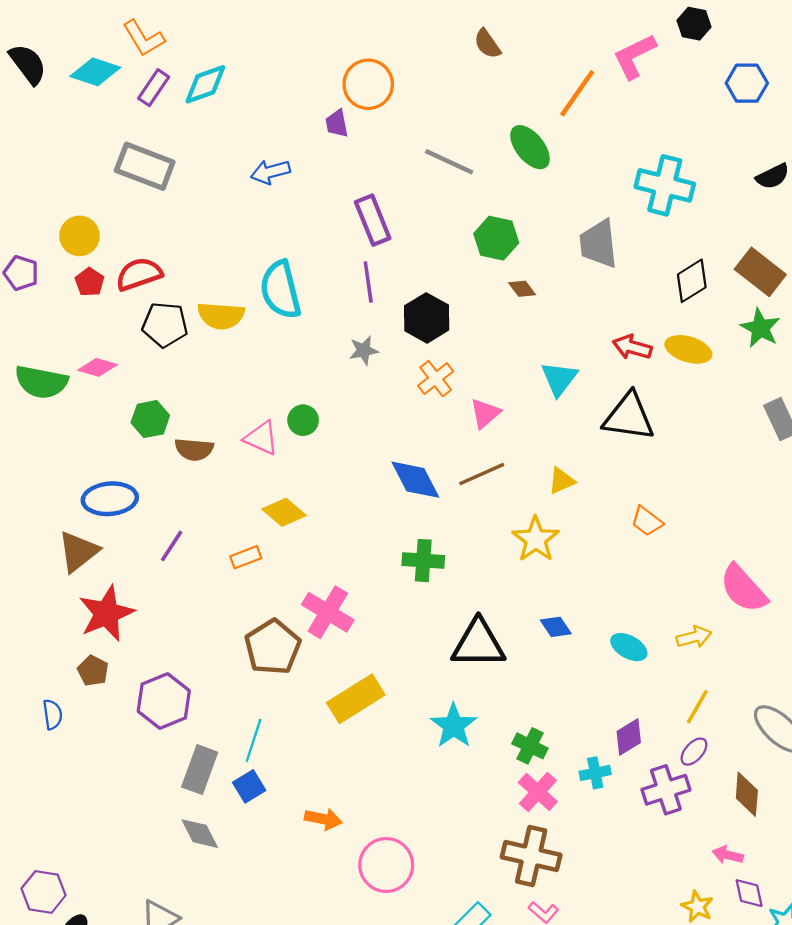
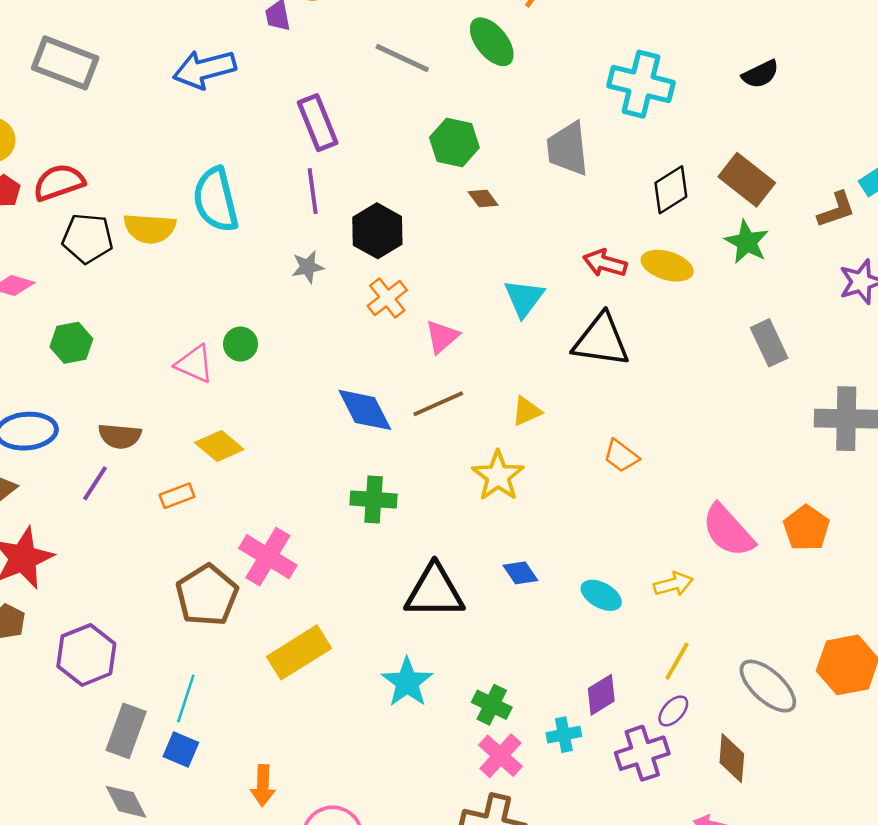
blue arrow: (270, 172) -> (204, 69), size x1.4
brown semicircle: (194, 449) -> (120, 436), moved
blue square: (249, 786) -> (181, 749), turned -36
orange arrow: (323, 819) -> (263, 786), turned 81

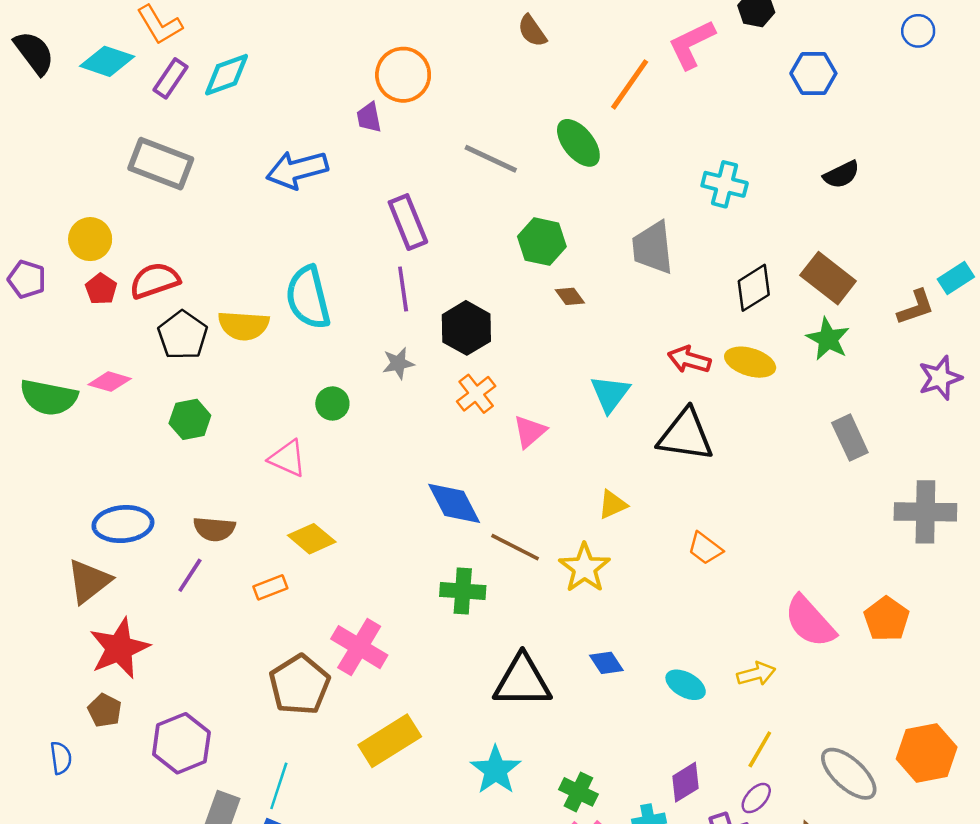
cyan cross: (641, 84) -> (725, 184), size x0.7
black pentagon: (88, 238) -> (183, 335), turned 30
green hexagon: (71, 343) -> (190, 419), moved
green circle: (241, 344) -> (332, 403), moved
brown line: (438, 404) -> (515, 547), moved, turned 51

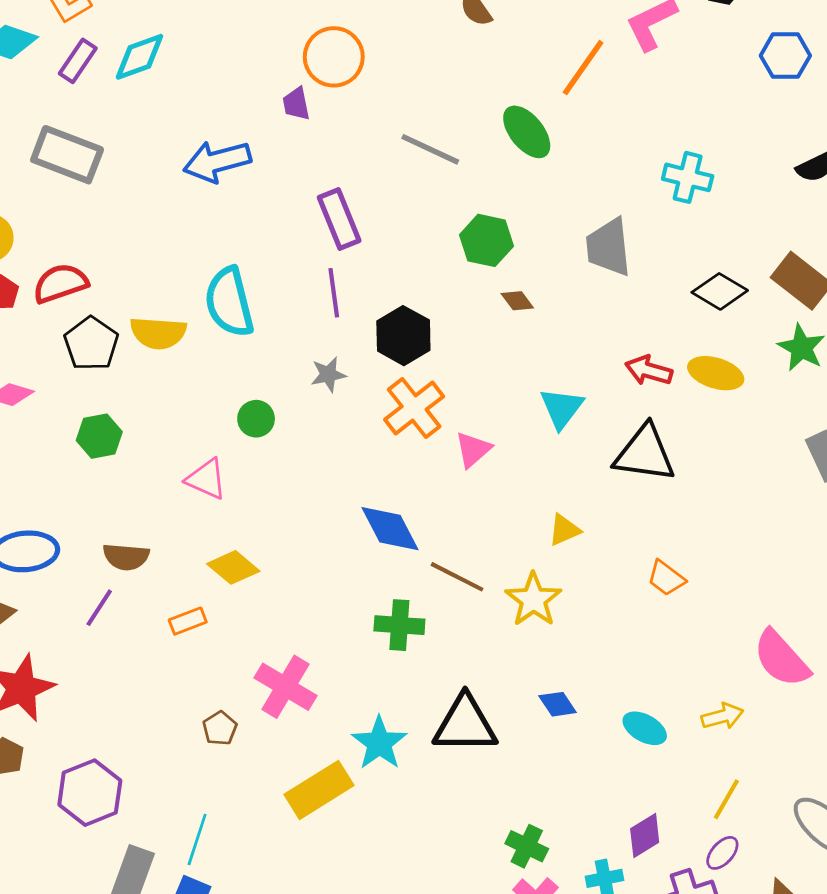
black diamond: (754, 288) -> (720, 291), turned 63
orange cross: (476, 394) -> (414, 408), size x1.4
brown pentagon: (300, 685) -> (220, 728), size x0.5
cyan star: (496, 770) -> (379, 743), moved

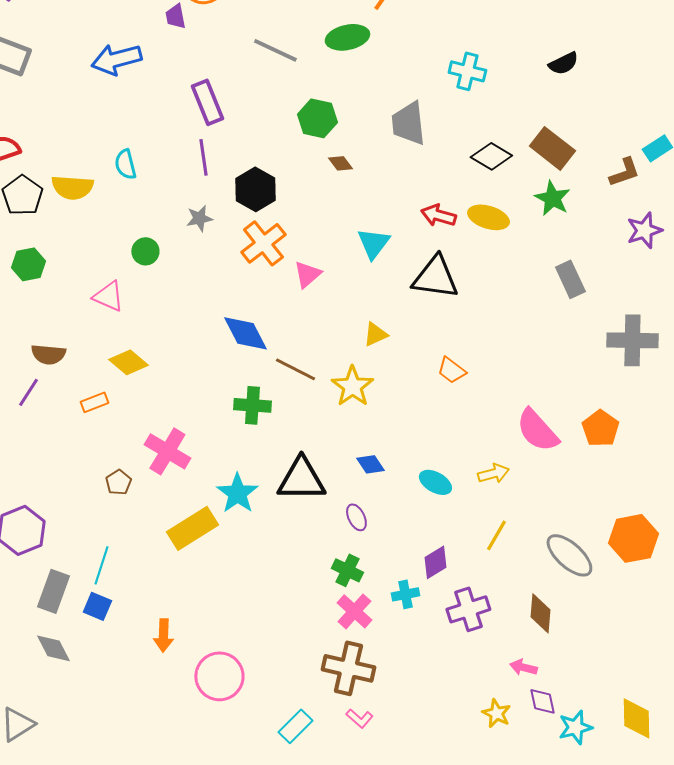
green ellipse: (527, 132) -> (347, 37), turned -63
cyan semicircle: (229, 302) -> (125, 164), size x0.6
purple ellipse: (722, 853) -> (356, 517), moved, turned -68

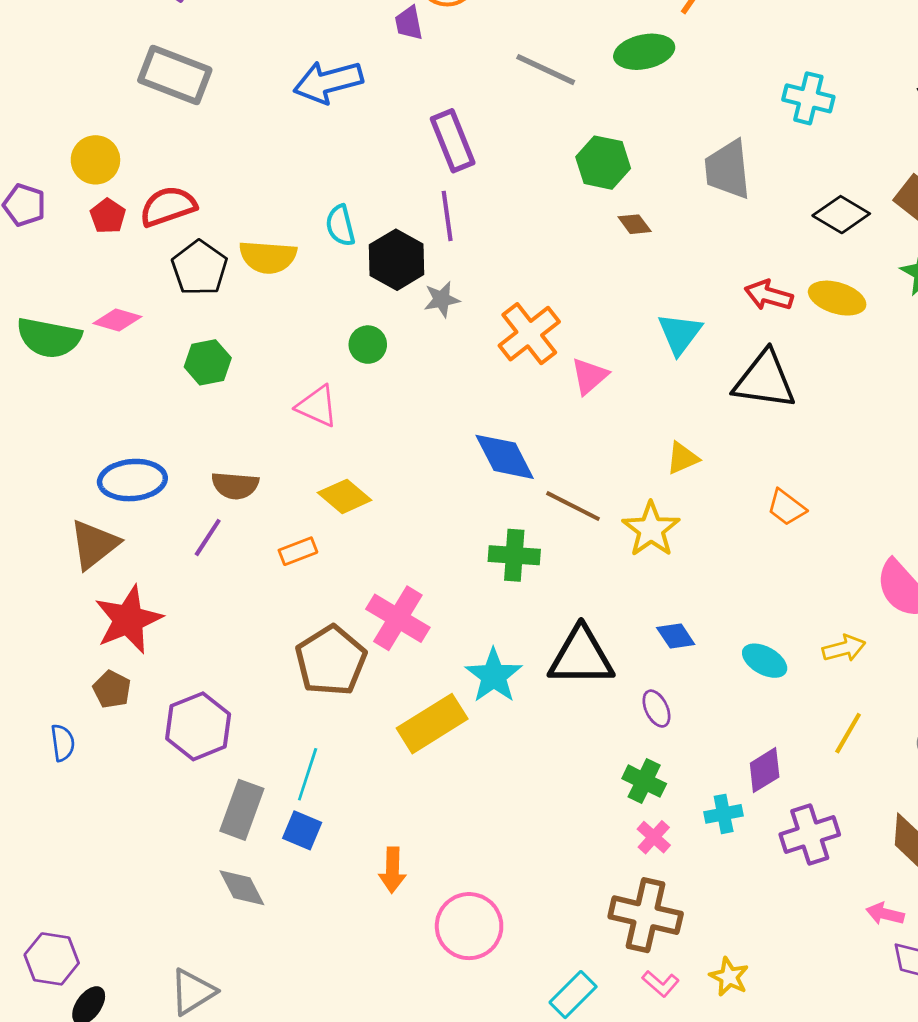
black hexagon: (255, 189) -> (397, 260), moved
brown pentagon: (118, 482) -> (331, 661), size x2.0
pink cross: (354, 611) -> (654, 837), size x0.7
yellow star: (496, 713) -> (729, 977), moved

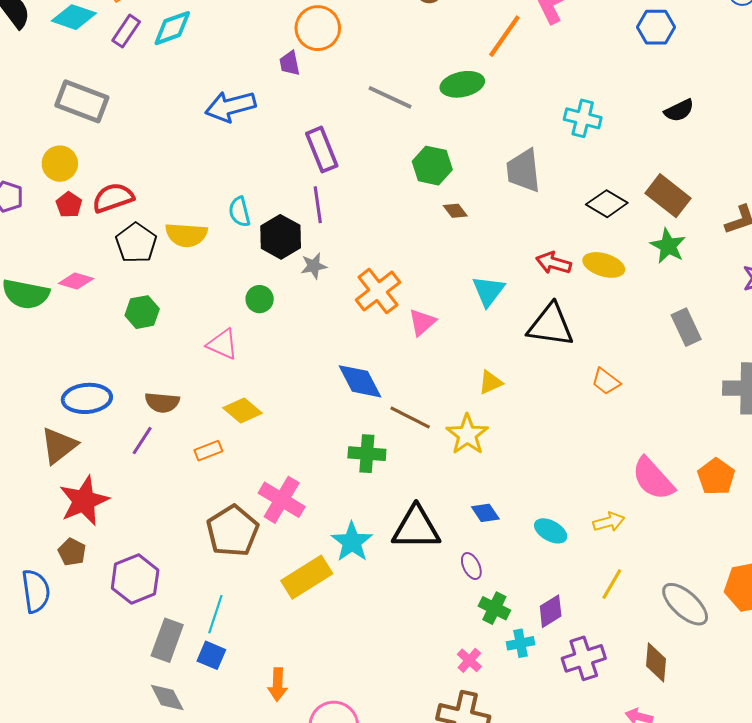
gray rectangle: (175, 75) -> (82, 101), moved
orange trapezoid: (786, 507) -> (606, 381), moved
blue semicircle: (63, 743) -> (36, 591), size x1.6
green cross: (644, 781) -> (494, 608), moved

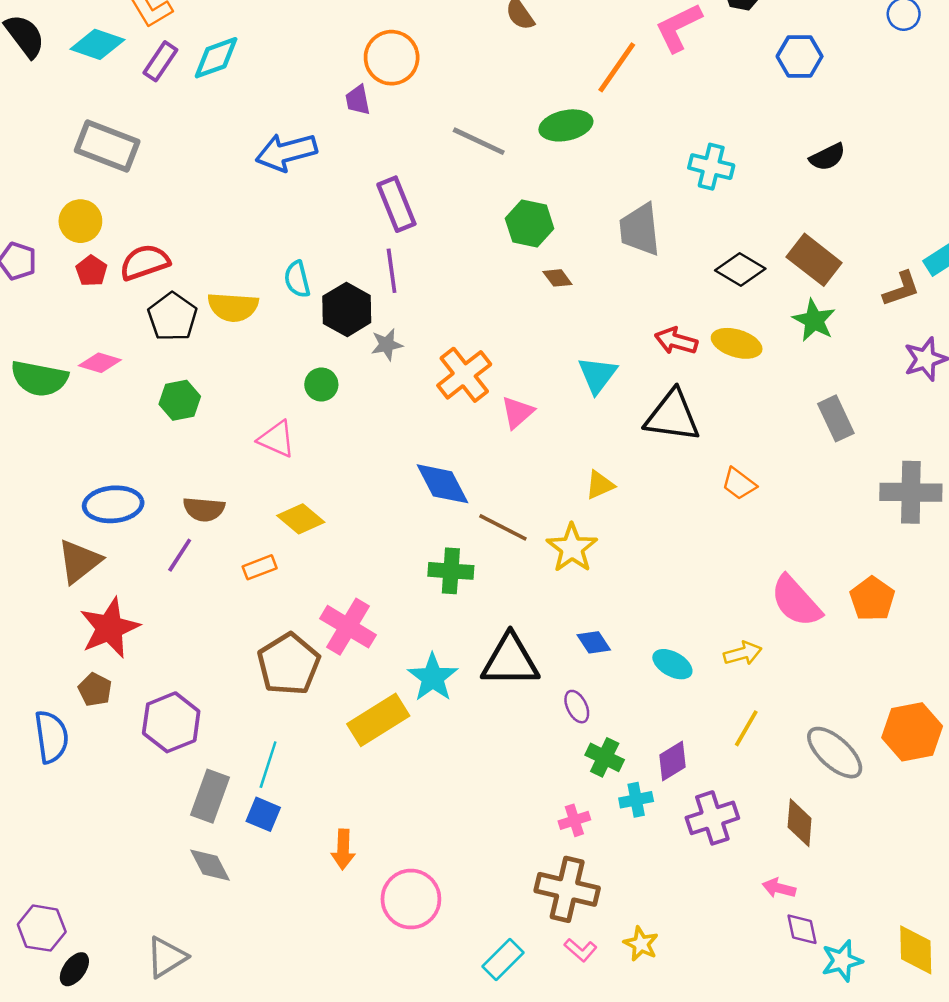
pink cross: (469, 660) -> (574, 820), turned 30

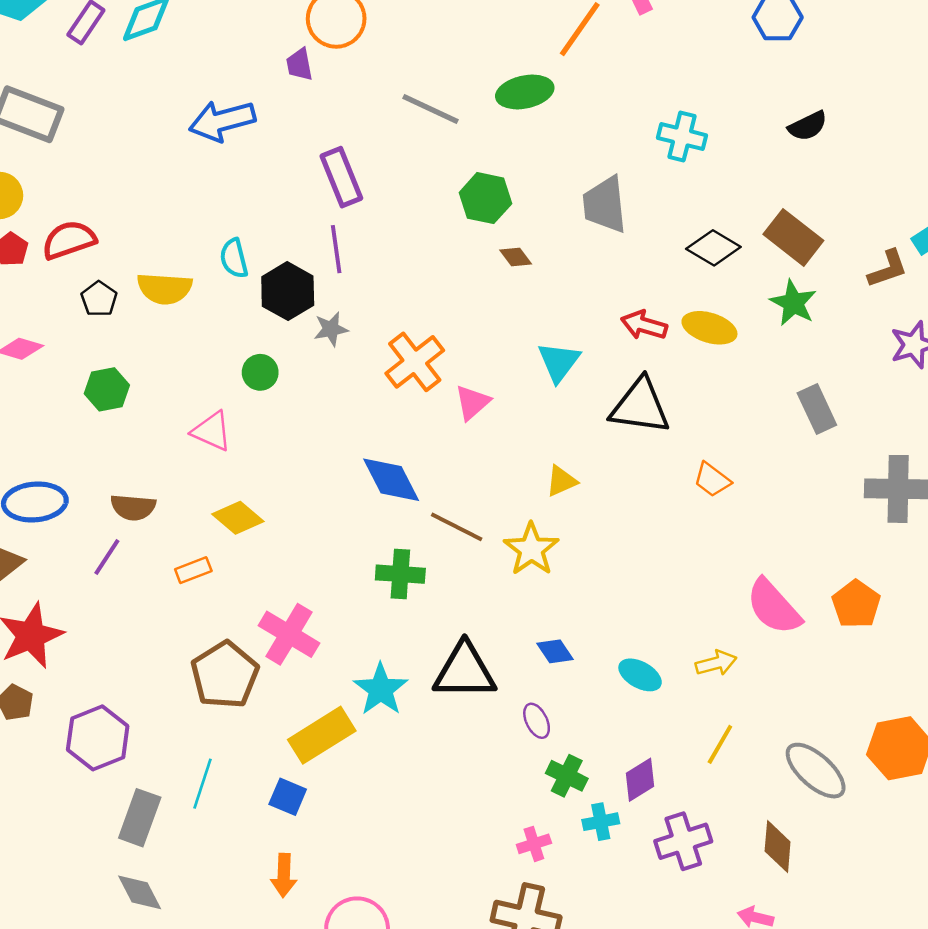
black pentagon: (172, 317) -> (99, 299), size x0.7
blue square: (263, 814) -> (288, 797), moved

